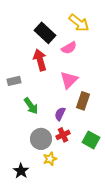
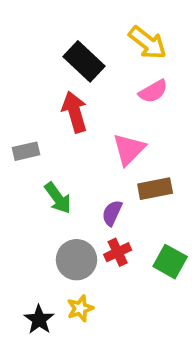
pink semicircle: (69, 48) -> (153, 91), moved
brown rectangle: (83, 101) -> (155, 189), turned 60
yellow star: (50, 159) -> (80, 308), moved

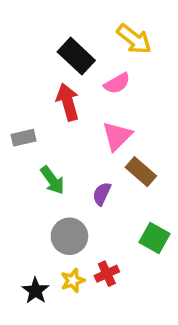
pink semicircle: (153, 91) -> (117, 83), moved
brown rectangle: (155, 189) -> (141, 172), turned 52
red cross: (118, 252) -> (107, 274), moved

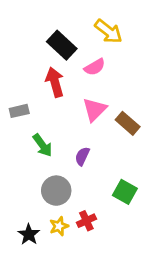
brown rectangle: (141, 172) -> (128, 123), moved

